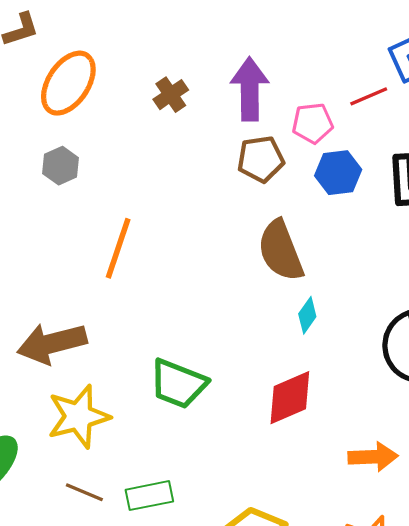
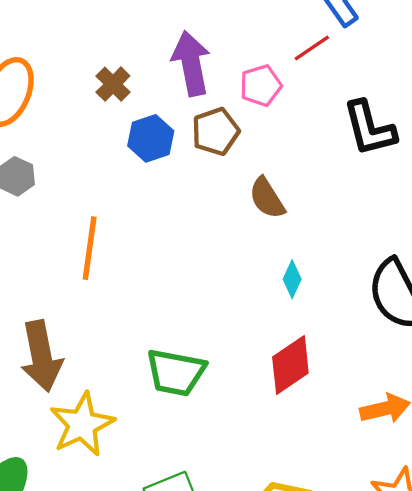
blue hexagon: (338, 173) -> (151, 138), moved
brown semicircle: (281, 251) -> (267, 198), moved, size x0.7
brown arrow: (52, 343) -> (41, 356), turned -76

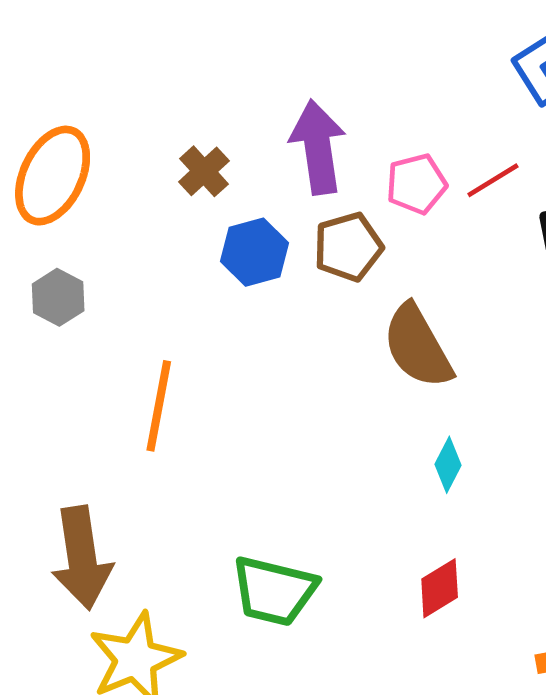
red line: (312, 48) -> (493, 180), moved
brown semicircle: (267, 198) -> (418, 346), size x1.4
red diamond: (290, 365) -> (440, 588), size x0.7

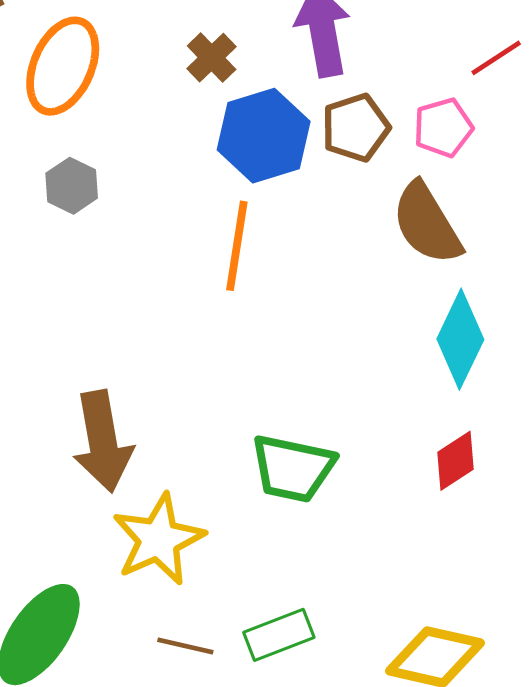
pink pentagon: (416, 184) -> (443, 127), moved
blue hexagon: (255, 252) -> (264, 136), size x1.4
orange line: (159, 406) -> (237, 246), moved
cyan diamond: (448, 465) -> (460, 339), size x1.8

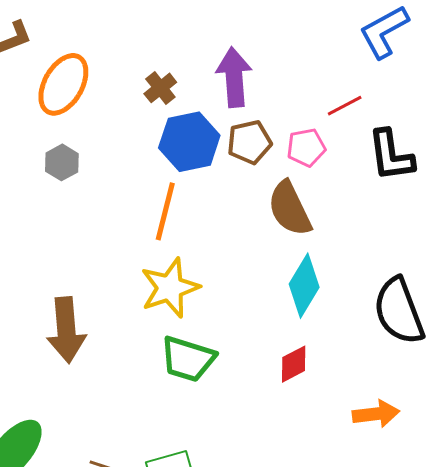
yellow star: (158, 539) -> (170, 288), moved

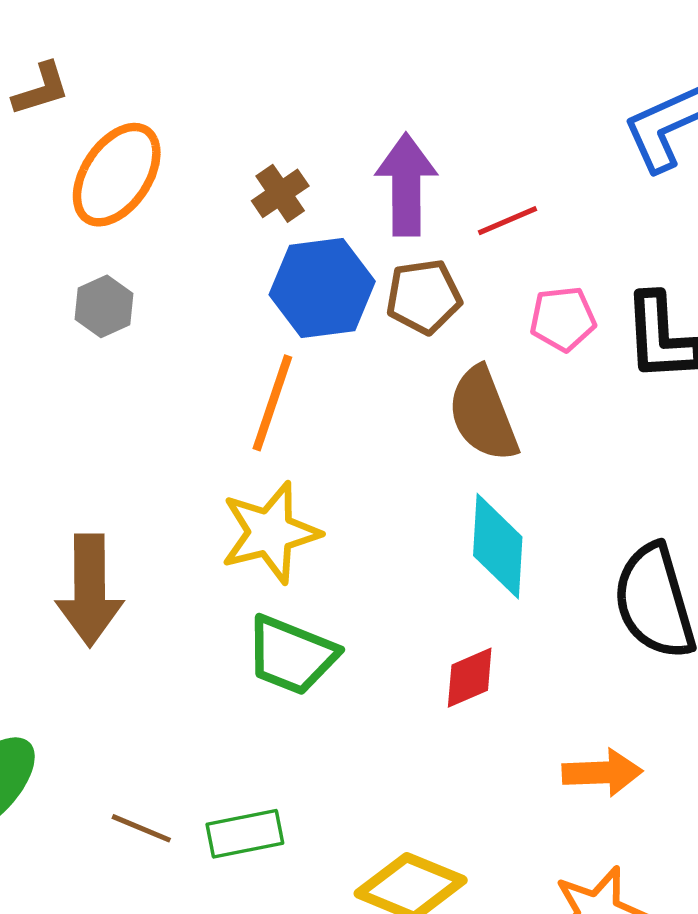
red line: (345, 106) -> (507, 221), moved
pink pentagon: (306, 147) -> (563, 319), moved
cyan diamond: (304, 286) -> (498, 546), turned -32

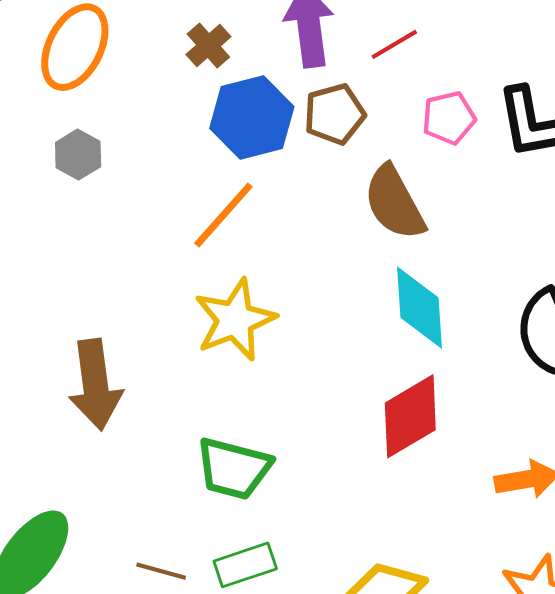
orange line: (272, 403) -> (223, 215), turned 30
green trapezoid: (291, 655) -> (234, 468), moved
red diamond: (470, 678) -> (410, 416), size x1.6

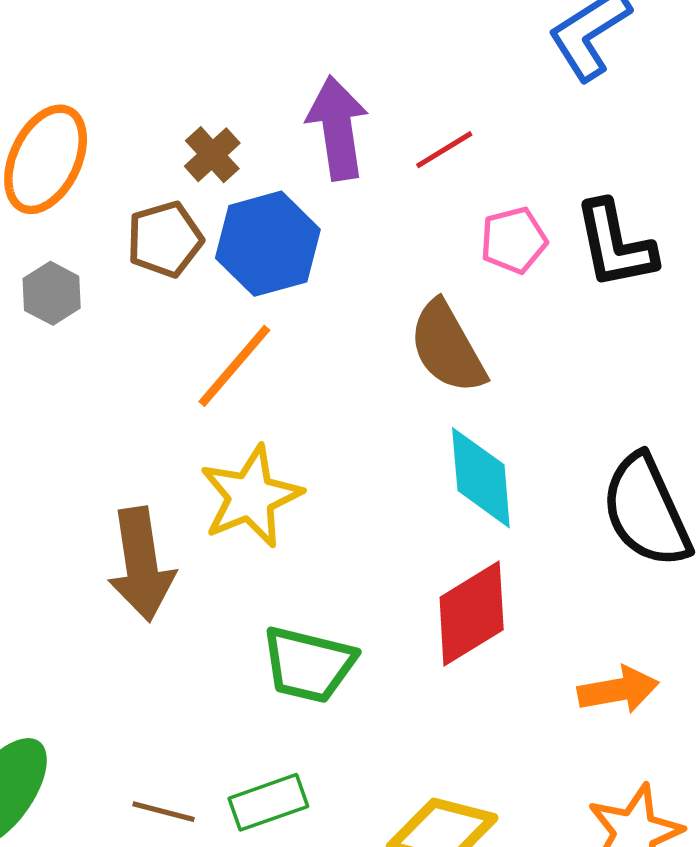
brown pentagon: (334, 114) -> (165, 239), moved
brown arrow: (95, 385) -> (141, 564), moved
green trapezoid: (234, 468) -> (309, 664), moved

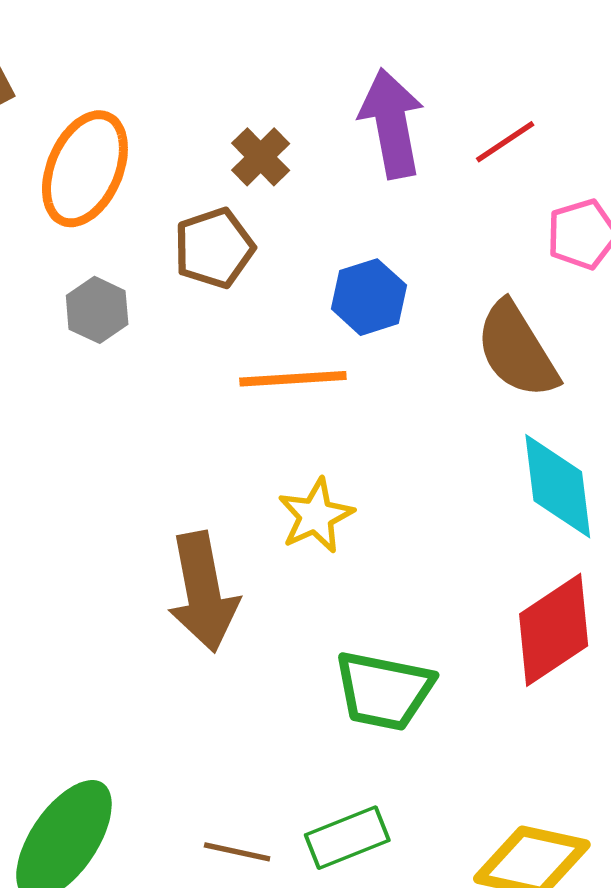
blue hexagon: (268, 244) -> (369, 297), moved, size x0.7
orange line: (234, 366) -> (293, 379), turned 48
yellow star: (251, 496) -> (316, 516), size x0.7

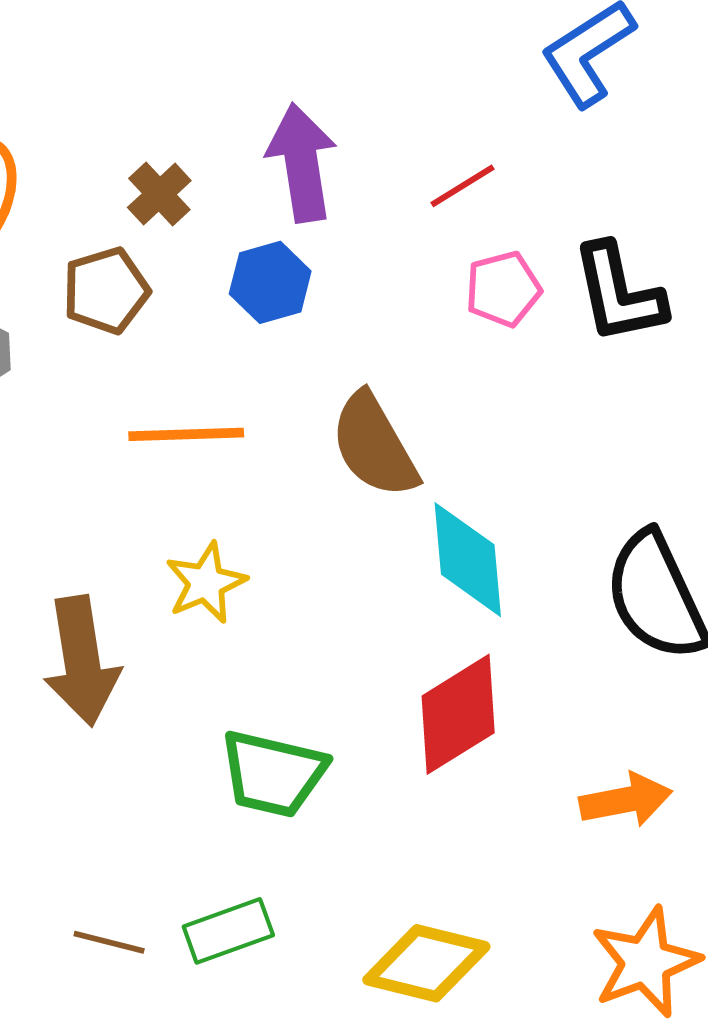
red line: (505, 142) -> (463, 186), moved
blue hexagon: (369, 297) -> (270, 282), moved
brown semicircle: (517, 350) -> (374, 445), moved

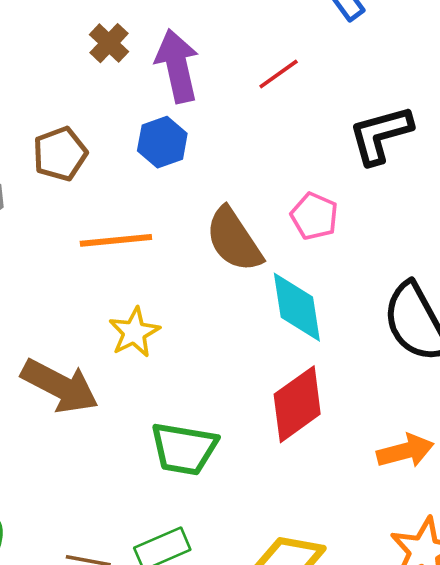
brown cross: (159, 194) -> (109, 43), moved
pink pentagon: (503, 289) -> (314, 216), moved, turned -30
black L-shape: (619, 293) -> (380, 135), turned 90
brown arrow: (82, 661) -> (60, 386), turned -50

